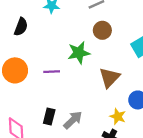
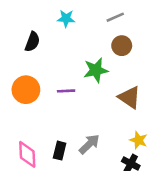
brown triangle: (109, 78) -> (129, 97), turned -40
black rectangle: (49, 116) -> (60, 151), moved

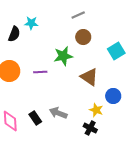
cyan star: (66, 18) -> (31, 23), moved
gray arrow: (89, 144) -> (58, 113), turned -114
black rectangle: (60, 151) -> (35, 118), turned -48

